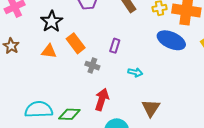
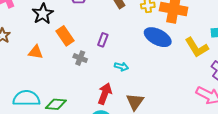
orange triangle: (49, 51) -> (36, 52), moved
red arrow: (102, 100) -> (105, 94), moved

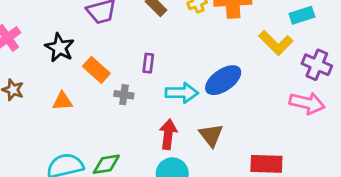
blue ellipse: (158, 37) -> (223, 80), moved, turned -48
cyan arrow: (121, 67) -> (182, 93), size x1.6

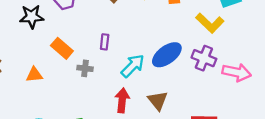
black star: (60, 48) -> (32, 17), moved, turned -30
purple cross: (317, 65) -> (204, 58), moved
cyan arrow: (182, 93) -> (133, 66), turned -45

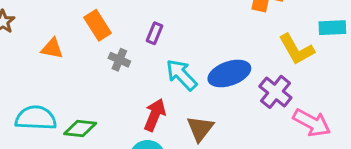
cyan arrow: (133, 66) -> (181, 75), turned -105

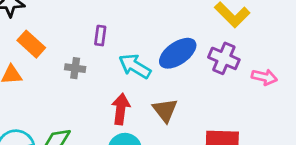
orange rectangle: (97, 25) -> (31, 44), moved
pink arrow: (312, 123) -> (264, 77), size x0.7

